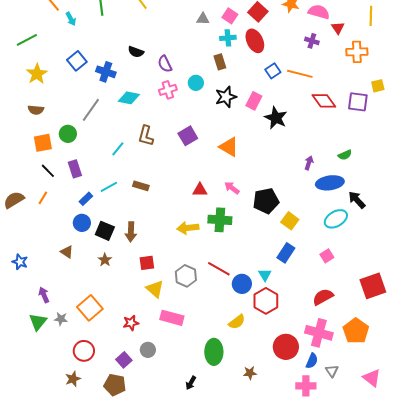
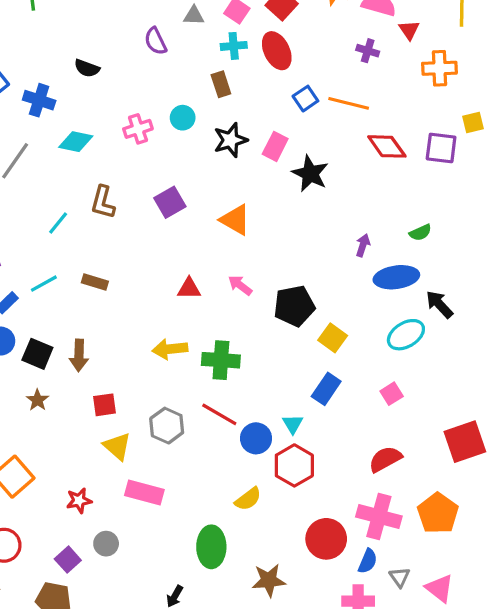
purple semicircle: (165, 64) -> (156, 41), moved
green cross: (220, 220) -> (221, 360), moved
brown star: (250, 373) -> (269, 580), size x1.5
pink triangle: (372, 378) -> (439, 588), moved

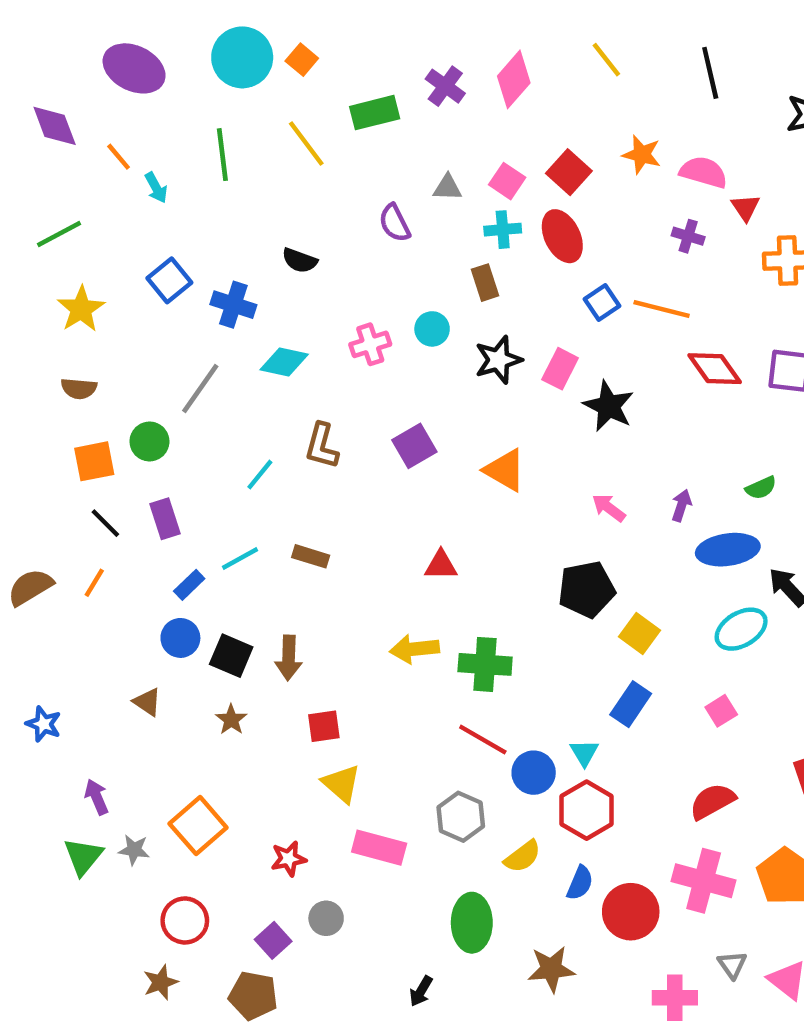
pink arrow: (240, 285) -> (609, 508), moved
gray hexagon: (167, 426) -> (461, 817), moved
blue semicircle: (368, 561) -> (580, 883), moved

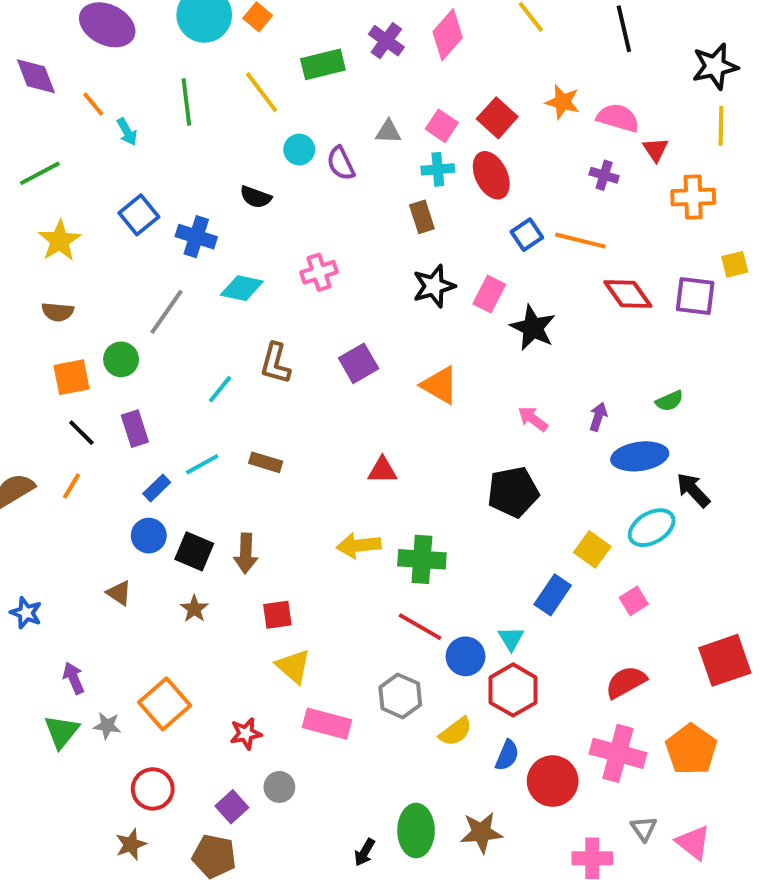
cyan circle: (432, 329) -> (299, 150), moved
yellow square: (640, 634) -> (592, 549), moved
green ellipse: (472, 923) -> (416, 831), moved

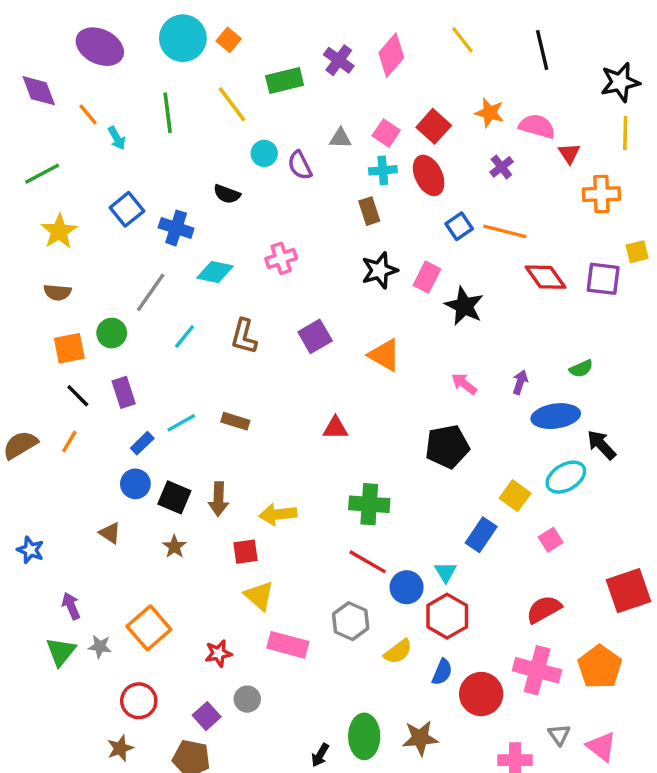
purple cross: (604, 175) -> (501, 167), moved, turned 35
cyan line: (220, 389) -> (185, 336), moved
yellow arrow: (359, 545) -> (278, 514), moved

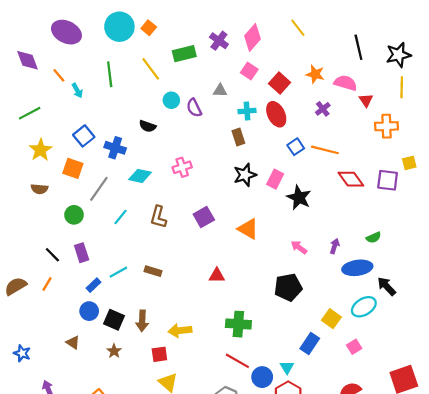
black line: (542, 50) -> (358, 47), moved
pink square: (386, 133) -> (249, 71), moved
orange square: (69, 348) -> (73, 168), moved, turned 30

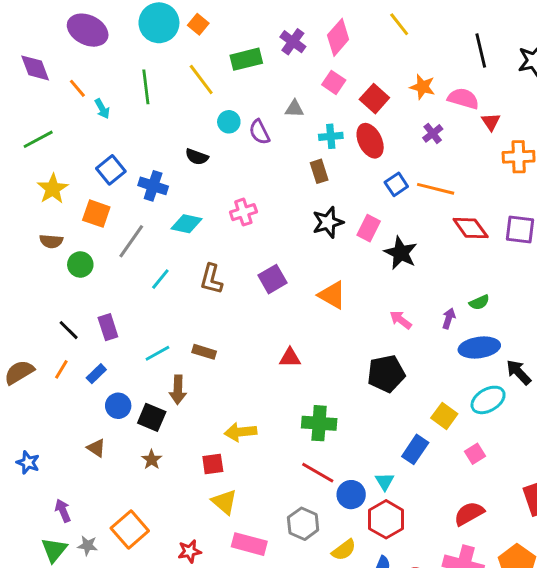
green circle: (74, 215) -> (80, 265), moved
green semicircle: (374, 238) -> (479, 302), moved
blue rectangle: (93, 285) -> (96, 374), moved
brown arrow: (142, 321) -> (178, 390), moved

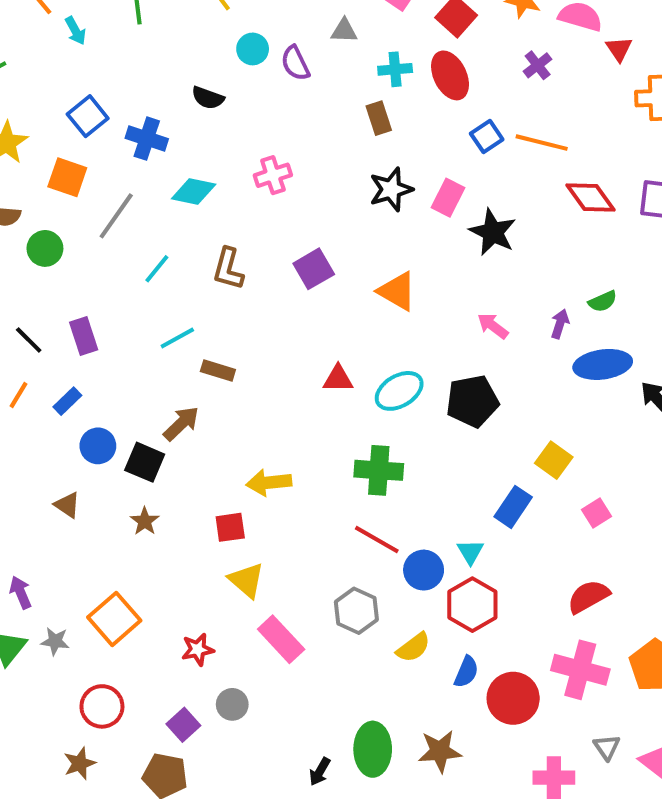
cyan line: (157, 353) -> (177, 338), moved
brown arrow: (178, 390) -> (181, 423), turned -136
cyan ellipse: (488, 400) -> (399, 391), moved
pink rectangle: (249, 544) -> (281, 639), turned 32

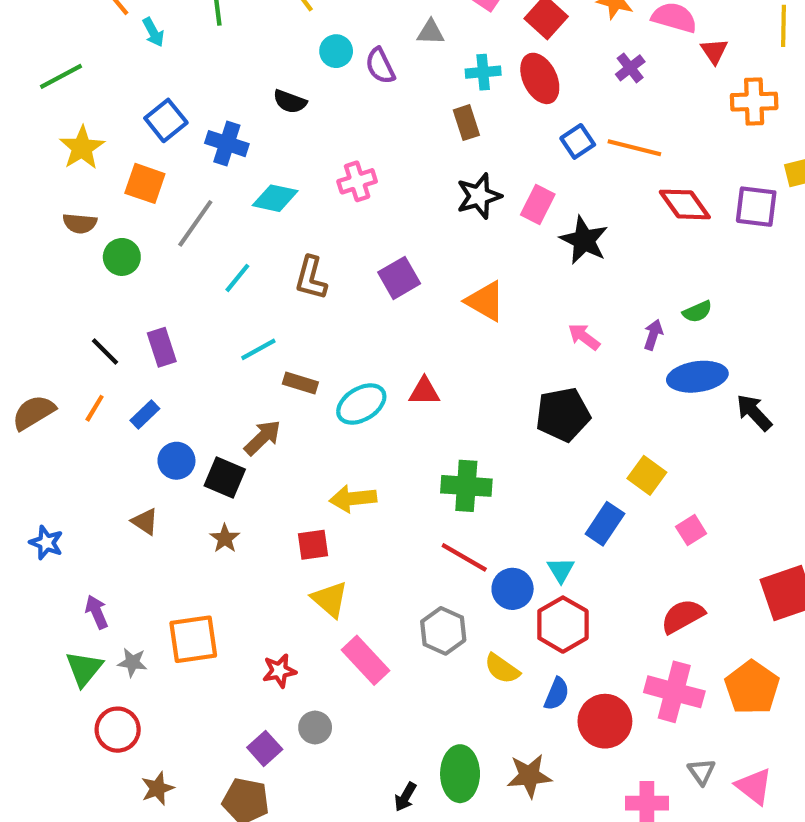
cyan ellipse: (399, 391) -> (361, 404), moved
orange square: (114, 619) -> (193, 639), turned 33
yellow semicircle: (413, 647) -> (502, 669), turned 72
red circle: (102, 706) -> (118, 730), moved

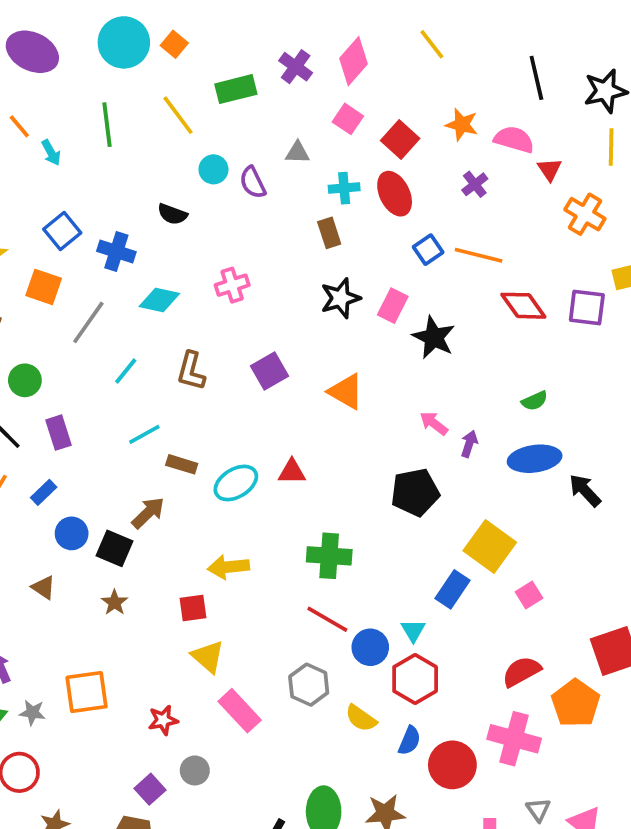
orange cross: (754, 102) -> (585, 214), turned 33
green circle: (122, 257) -> (25, 380), moved
purple arrow: (653, 335) -> (469, 444), moved
yellow square: (647, 475) -> (490, 546), size x1.5
orange pentagon: (752, 688) -> (576, 703), moved

